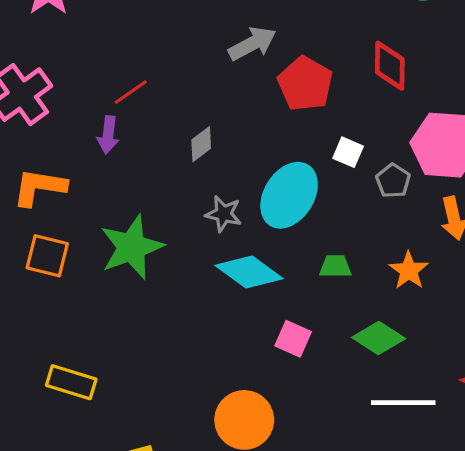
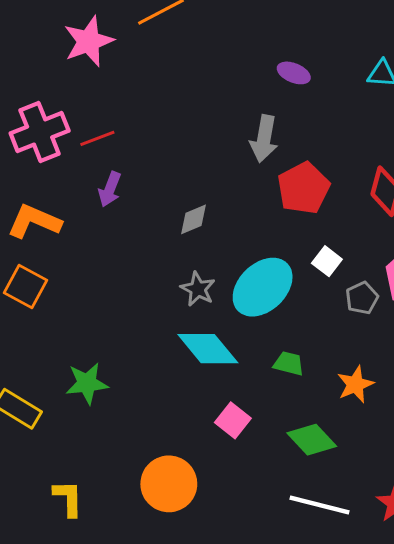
gray arrow: (252, 44) -> (264, 139), turned 114
red line: (131, 92) -> (97, 138), moved
green star: (132, 247) -> (87, 383), moved, size x0.7

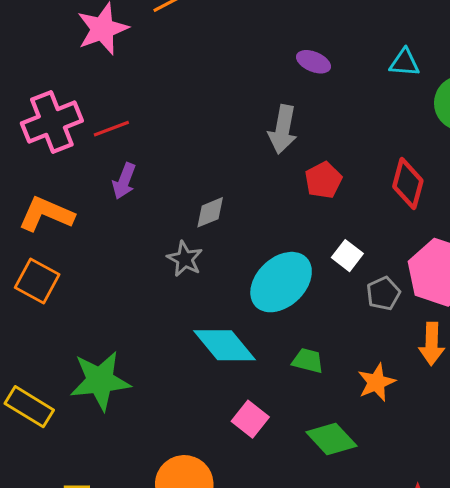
red pentagon: (304, 188) -> (323, 180), size x0.7
gray star: (198, 289) -> (185, 259), moved
green star: (87, 383) -> (100, 381), size x1.4

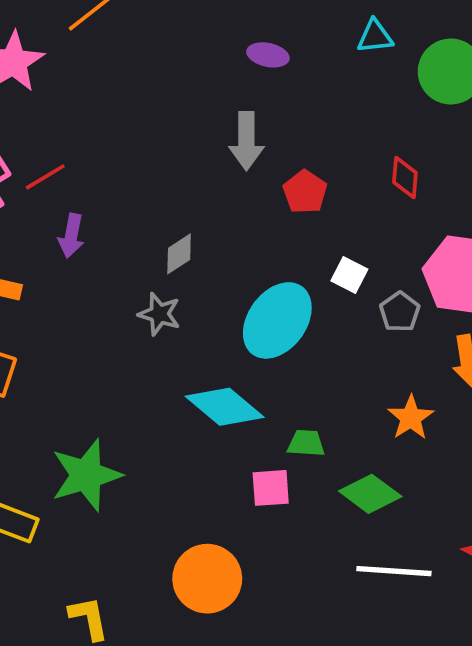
red diamond: (408, 184) -> (405, 178), size x0.7
green trapezoid: (308, 361) -> (306, 443), moved
pink square: (250, 419) -> (271, 488), turned -32

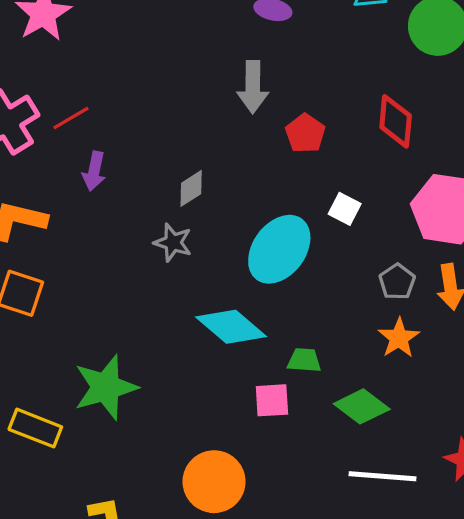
red diamond: (405, 178) -> (396, 121), size x1.4
gray pentagon: (400, 312) -> (397, 282), moved

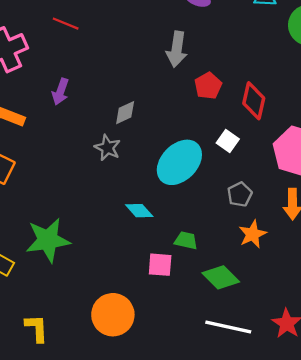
red line: (71, 118) -> (66, 24), moved, turned 45
red diamond: (396, 121) -> (254, 101), moved
gray pentagon: (397, 282) -> (240, 194), moved
cyan diamond: (231, 327) -> (139, 211), size x0.6

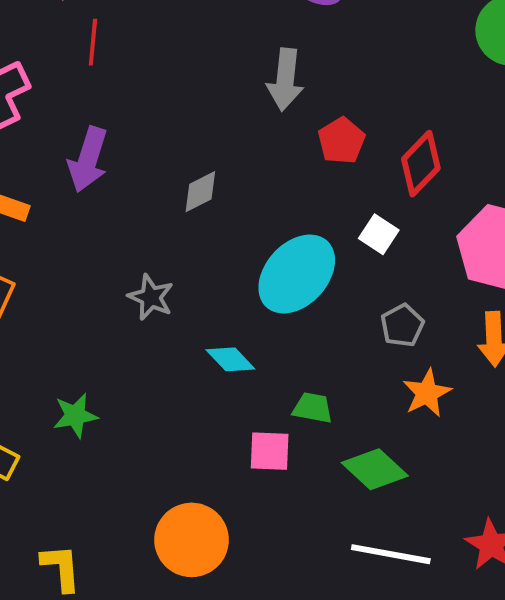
red line: (66, 24) -> (93, 42), turned 75
purple arrow: (60, 92) -> (88, 159), size x1.4
red diamond: (254, 101) -> (421, 164), turned 33
gray star: (107, 148) -> (151, 297), moved
green star: (48, 240) -> (75, 416), size x0.6

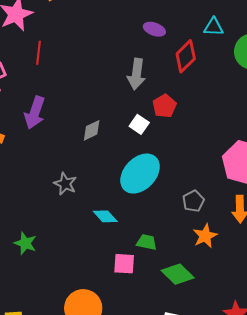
red diamond: (421, 164) -> (186, 56), moved
white square: (379, 234) -> (139, 124), moved
green star: (75, 416) -> (25, 243), turned 30

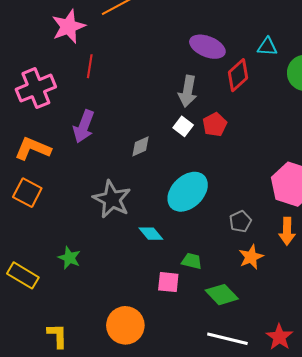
purple ellipse: (154, 29) -> (207, 47), size x1.6
white square: (139, 124) -> (183, 126), moved
gray star: (65, 184) -> (112, 199), size x1.6

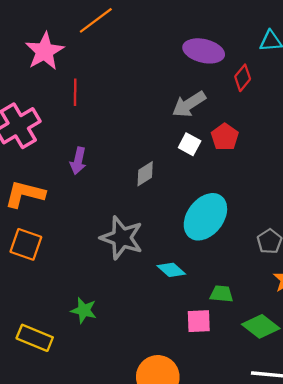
red diamond: (238, 75) -> (243, 78), size x0.7
gray arrow: (188, 91) -> (189, 104), turned 56
purple arrow: (84, 126) -> (78, 161), size x0.7

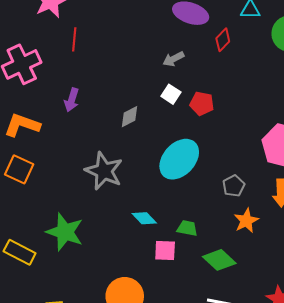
gray arrow: (189, 104) -> (173, 59), size x0.7
red pentagon: (225, 137) -> (202, 104), moved, turned -30
cyan diamond: (171, 270) -> (144, 218), moved
green star: (84, 310) -> (65, 232), size x1.6

